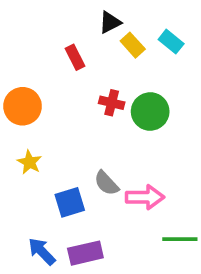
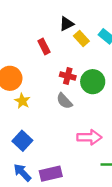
yellow star: (30, 162) -> (22, 101), moved
gray semicircle: (106, 183) -> (64, 101), moved
blue square: (70, 202) -> (22, 141), moved, turned -30

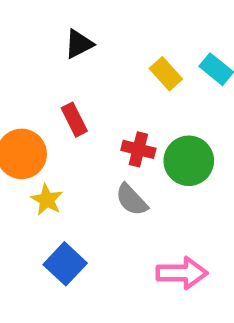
black triangle: (67, 24) -> (79, 44), moved
red rectangle: (44, 47) -> (74, 120), moved
blue square: (22, 141) -> (65, 264), moved

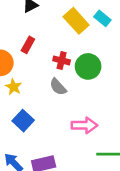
yellow rectangle: (166, 74) -> (76, 21), size x1.5
red rectangle: (74, 120) -> (28, 45), turned 56

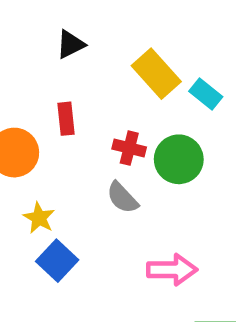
cyan rectangle: (102, 18) -> (206, 94), moved
red rectangle: (28, 45) -> (66, 119), turned -35
yellow star: (14, 87) -> (39, 218), moved

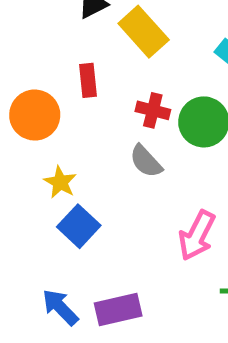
yellow rectangle: (156, 74) -> (144, 32), moved
pink arrow: (172, 270) -> (197, 235), turned 117

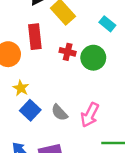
red rectangle: (88, 80) -> (35, 37), size x1.5
gray semicircle: (146, 161) -> (59, 113), moved

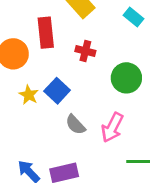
green circle: (93, 58) -> (126, 78), moved
blue square: (30, 110) -> (57, 91), moved

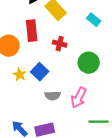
gray semicircle: (75, 125) -> (53, 96), turned -49

